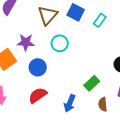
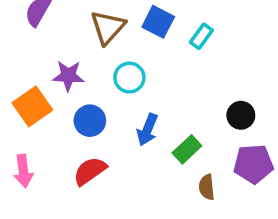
blue arrow: (70, 103) -> (147, 130), moved

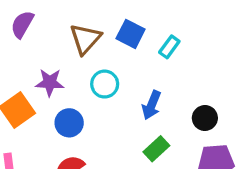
blue arrow: (147, 130) -> (152, 105), moved

